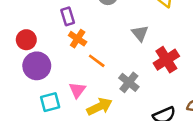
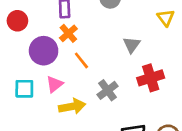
purple circle: (37, 66) -> (44, 51), moved

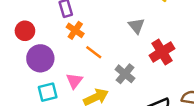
purple circle: (44, 51) -> (40, 58), moved

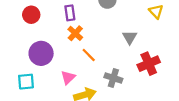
red circle: (25, 31) -> (31, 15), moved
gray cross: (125, 74) -> (113, 78), turned -30
cyan square: (48, 92) -> (26, 82), moved

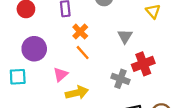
orange cross: (75, 33) -> (80, 32), moved
gray cross: (113, 78) -> (120, 79), moved

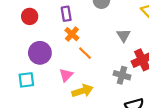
orange cross: (80, 32) -> (72, 34), moved

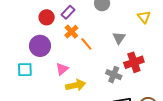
purple rectangle: (66, 14) -> (68, 12), turned 48
red circle: (30, 16) -> (47, 17), moved
orange line: (85, 53) -> (86, 44), moved

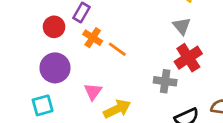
gray triangle: (119, 38) -> (182, 26), moved

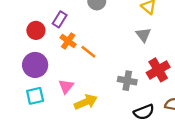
red cross: (188, 58) -> (158, 70), moved
cyan square: (43, 105) -> (35, 96), moved

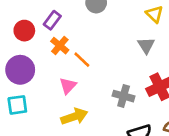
pink triangle: (66, 86) -> (68, 86), moved

